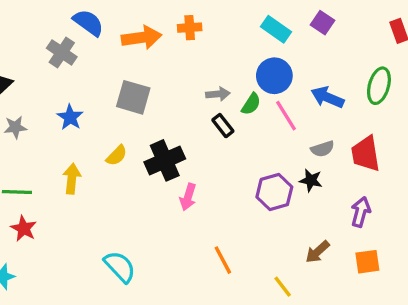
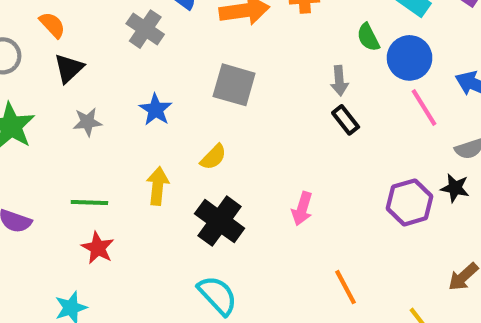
gray arrow: (218, 94) -> (339, 81), turned 90
green semicircle: (251, 104) -> (368, 37), moved, turned 120
black cross: (165, 160) -> (220, 221), moved, turned -30

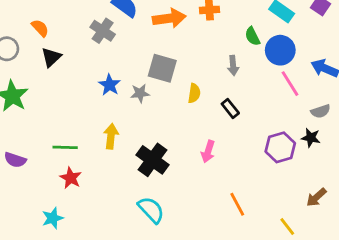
black rectangle: (346, 120) -> (230, 109), moved
gray star: (87, 122) -> (140, 93), moved
yellow semicircle: (213, 157) -> (194, 93), moved, turned -36

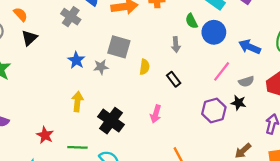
pink line: (290, 84) -> (222, 71), moved, turned 70
green line: (65, 147) -> (77, 147), moved

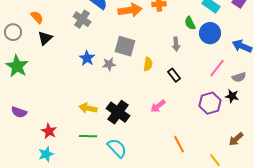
yellow arrow: (77, 102) -> (88, 108), moved, turned -84
pink arrow: (156, 114) -> (158, 106), turned 35
red star: (45, 135) -> (49, 131), moved

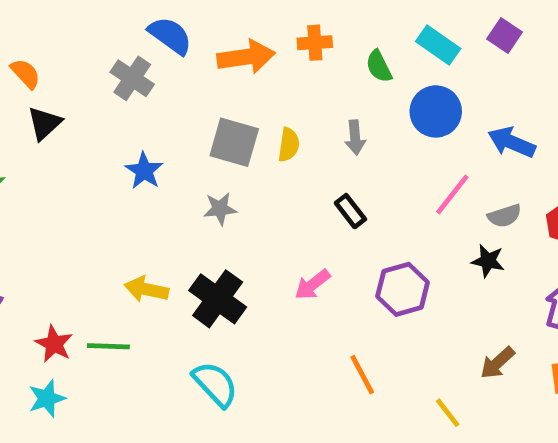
green semicircle: (190, 23) -> (379, 66), moved
gray star: (109, 64) -> (220, 209), moved
yellow semicircle: (148, 64) -> (289, 145), moved
purple hexagon: (210, 103) -> (403, 289), moved
green line: (88, 136) -> (108, 346), moved

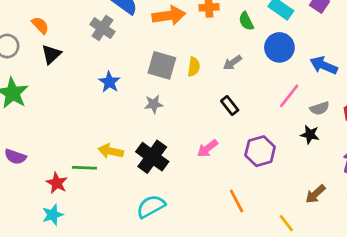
gray arrow: (355, 138) -> (232, 63), turned 60
green line: (108, 346) -> (84, 168), moved
cyan semicircle: (215, 384) -> (151, 206), turned -76

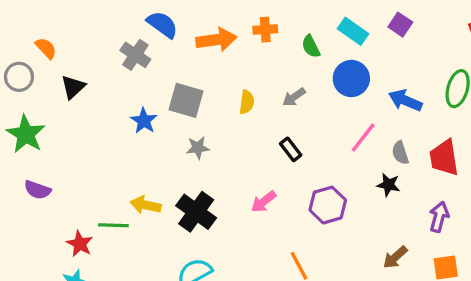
orange semicircle: (40, 25) -> (46, 48), moved
gray square: (162, 65) -> (186, 100), moved
gray semicircle: (320, 108) -> (400, 153), turned 90
purple semicircle: (15, 157) -> (38, 190), moved

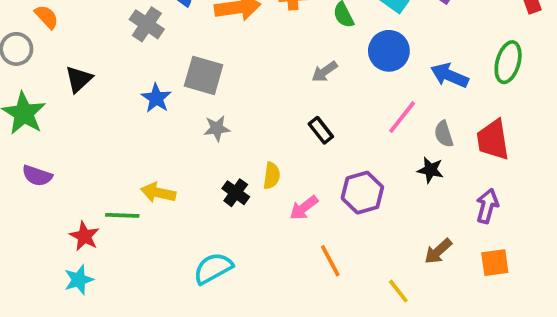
black triangle: (73, 87) -> (79, 79), moved
yellow semicircle: (247, 102) -> (272, 176), moved
pink arrow: (264, 202) -> (304, 208), moved
black cross: (196, 212) -> (236, 193), moved, size x0.6

